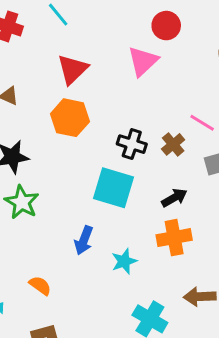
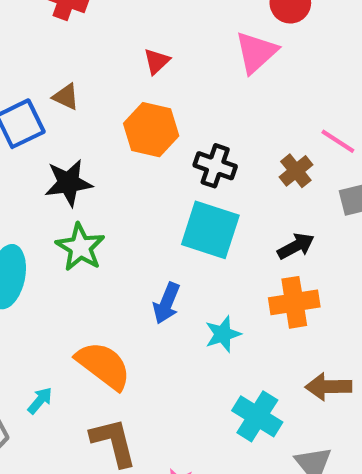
red triangle: (73, 69) -> (157, 61), size x0.6
black cross: (132, 144) -> (215, 166), moved
orange semicircle: (40, 286) -> (103, 365), size x1.8

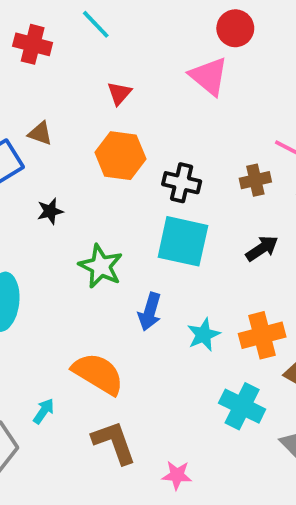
pink triangle: (256, 52) -> (209, 76), turned -33
brown cross: (296, 171) -> (255, 180), turned 32
black star: (68, 183) -> (50, 211), size x0.6
green star: (80, 247) -> (101, 266), moved
orange cross: (294, 302) -> (262, 335), moved

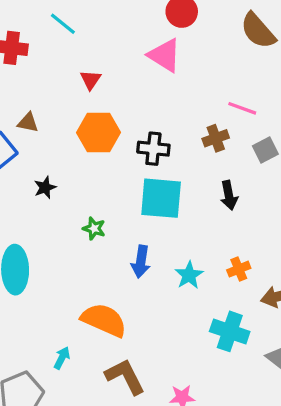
black arrow: (262, 248) -> (229, 195), turned 120
green star: (101, 266) -> (94, 229), size x0.6
orange cross: (262, 335) -> (239, 269), size x0.6

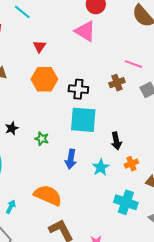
black star: (45, 187) -> (12, 128), moved
black arrow: (229, 195) -> (116, 141), moved
cyan arrow: (62, 358) -> (11, 207), moved

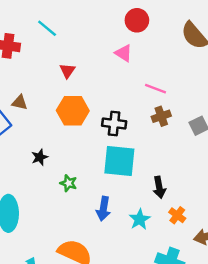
pink triangle: (85, 31) -> (123, 53), size x0.7
pink line: (133, 64) -> (156, 89), moved
black star: (12, 128) -> (40, 157), moved
orange cross: (131, 164) -> (177, 215), turned -32

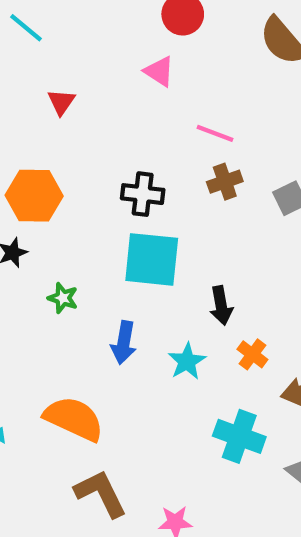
orange hexagon: (73, 111) -> (34, 196), moved

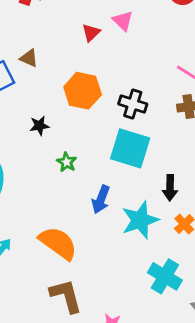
pink triangle: (159, 71) -> (123, 21), moved
orange hexagon: (34, 196) -> (83, 91), moved
cyan star: (187, 361) -> (140, 220), size x1.5

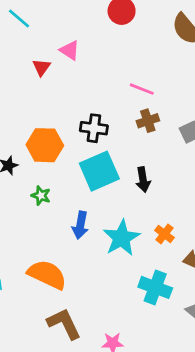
orange hexagon: (83, 91) -> (45, 145), moved
cyan square: (130, 148) -> (99, 171), turned -30
black arrow: (170, 188) -> (143, 180), moved

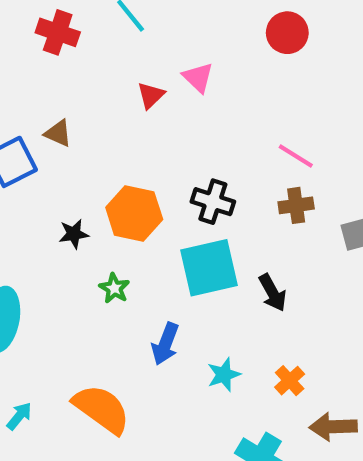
black arrow: (143, 180) -> (273, 293), turned -30
cyan star: (122, 238) -> (224, 375), size x0.6

